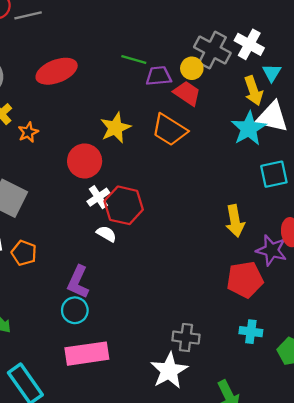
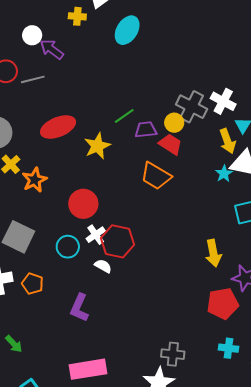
green line: (134, 60) -> (124, 116), turned -50
yellow star: (115, 128) -> (97, 146), moved
cyan star: (249, 129) -> (224, 174), size x0.6
orange star: (28, 132) -> (35, 180), size x1.4
cyan circle: (75, 310) -> (68, 247), moved

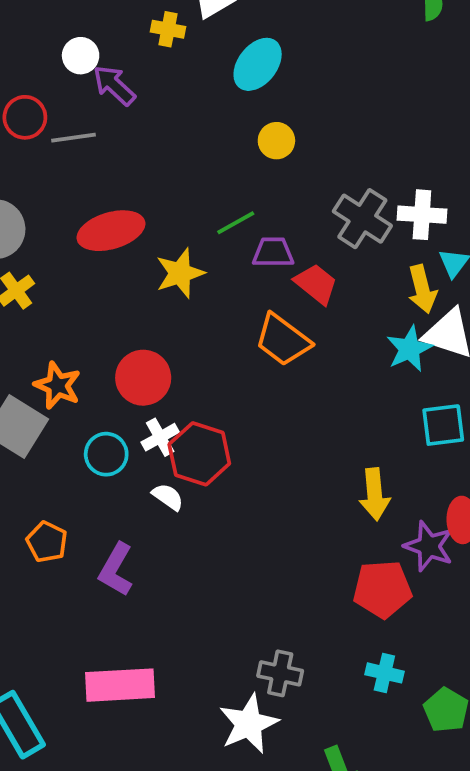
white cross: (223, 101) -> (422, 215), turned -30
yellow circle: (174, 123) -> (276, 141), moved
cyan star: (224, 174) -> (409, 349), size x1.4
orange star: (35, 180) -> (58, 385), moved, turned -30
orange pentagon: (33, 284) -> (47, 542), moved

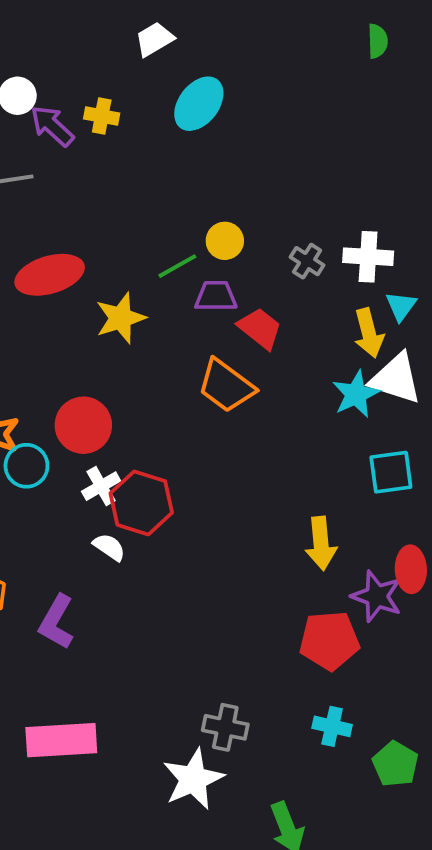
yellow cross: (168, 29) -> (102, 116), moved
yellow circle: (276, 141) -> (225, 241), moved
gray cross: (362, 219) -> (307, 261), size x0.6
cyan circle: (106, 454) -> (26, 466), moved

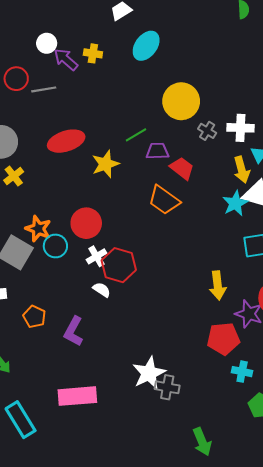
yellow circle: (225, 241) -> (181, 101), moved, size x1.8
cyan cross: (332, 726) -> (242, 372), moved
white star: (193, 779) -> (149, 373), moved

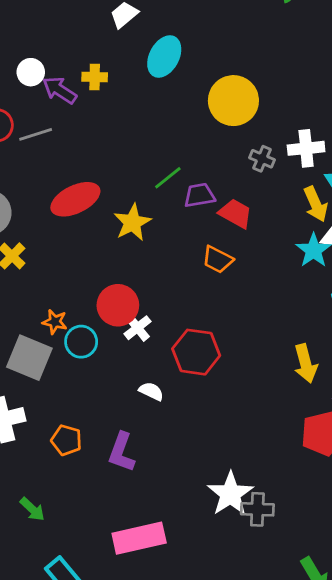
yellow circle: (181, 101) -> (233, 101), moved
orange trapezoid: (164, 200) -> (218, 260), size x0.7
orange star: (38, 229) -> (55, 322), size x0.7
white cross: (97, 256) -> (137, 328), moved
red hexagon: (119, 265) -> (196, 352), moved

